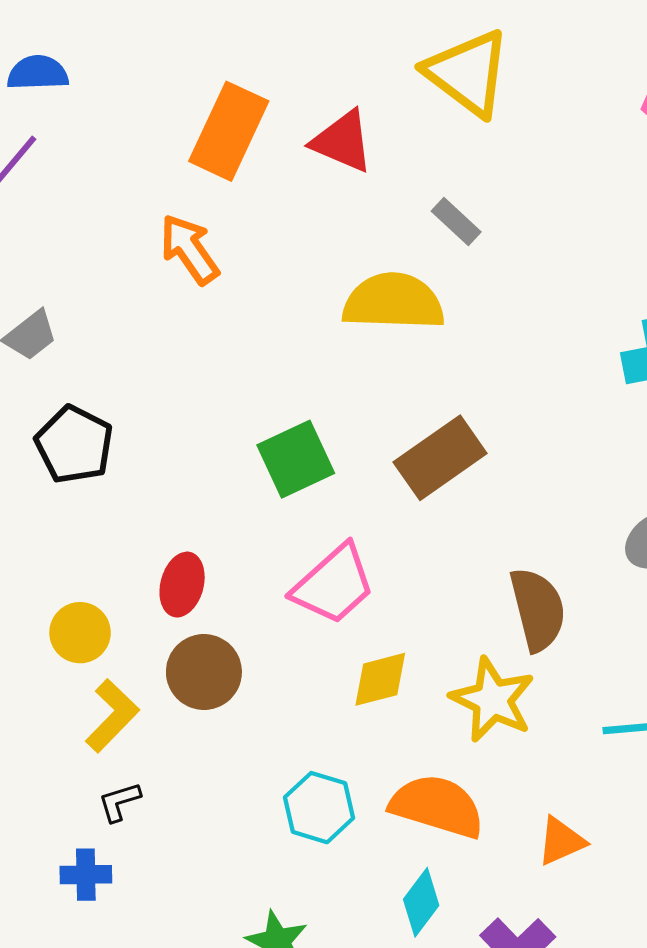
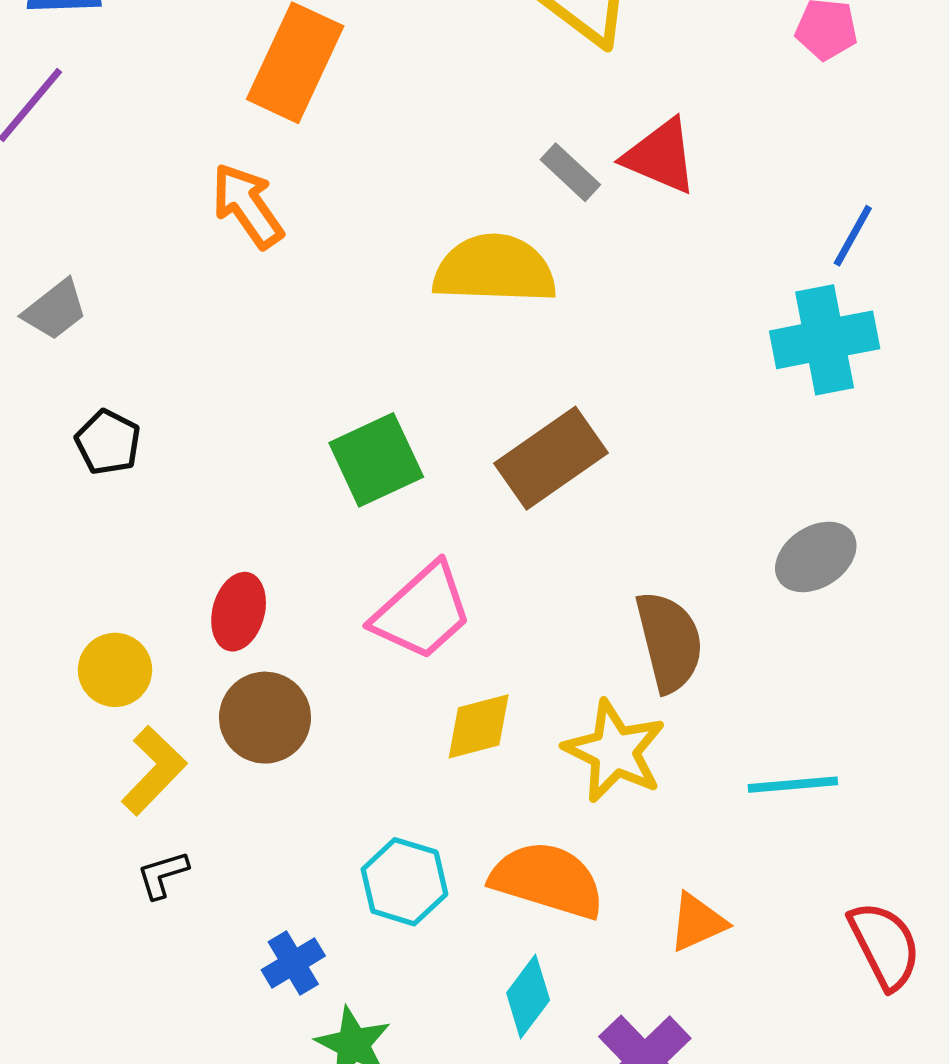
red triangle: (342, 141) -> (660, 156), moved
black pentagon: (74, 445) -> (108, 442), size x0.7
blue cross: (86, 875) -> (293, 963), moved, turned -30

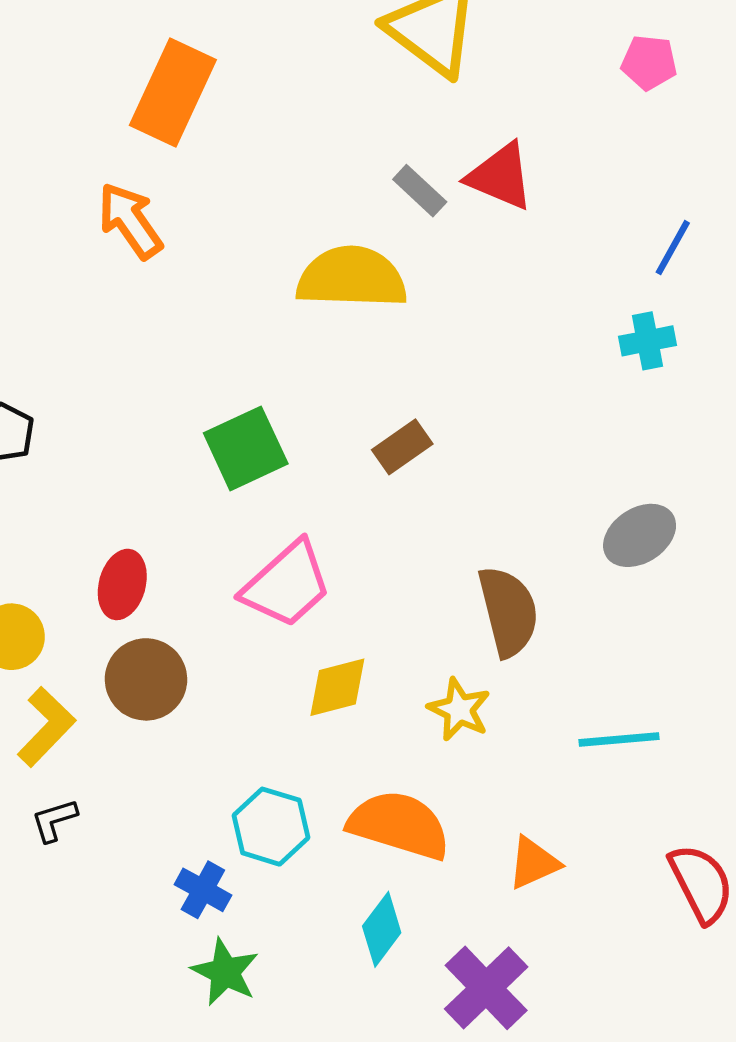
cyan cross: (825, 340) -> (647, 341), size x0.6
brown rectangle: (551, 458) -> (402, 447), size x0.6
yellow star: (615, 751) -> (459, 709), size x0.7
blue cross: (293, 963) -> (203, 890), moved, turned -30

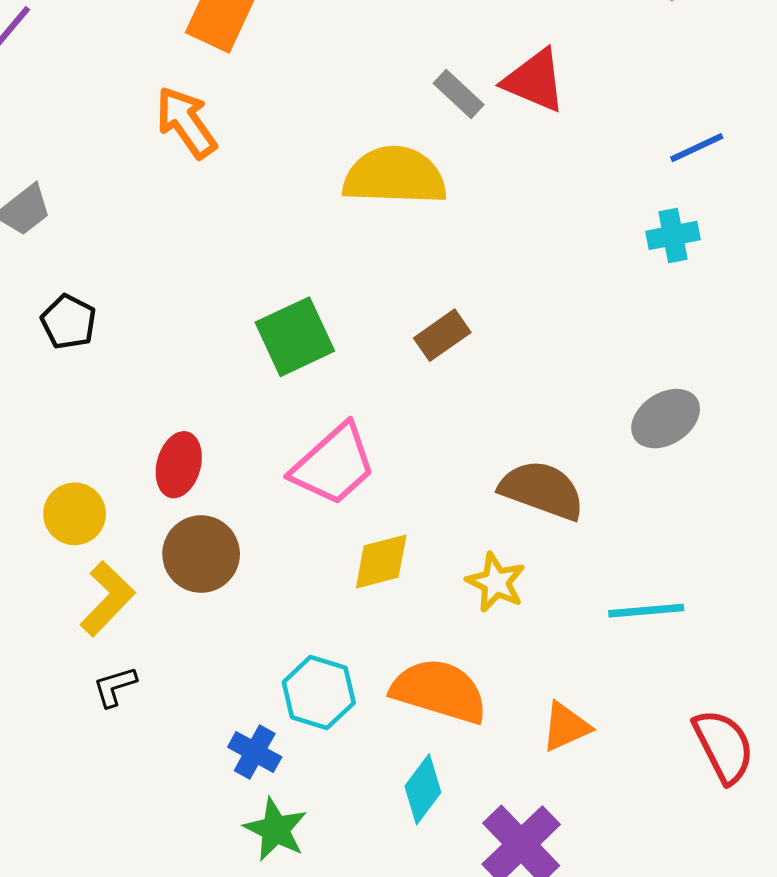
blue line: (673, 248) -> (697, 148), turned 36
brown semicircle: (508, 611) -> (542, 490), turned -56

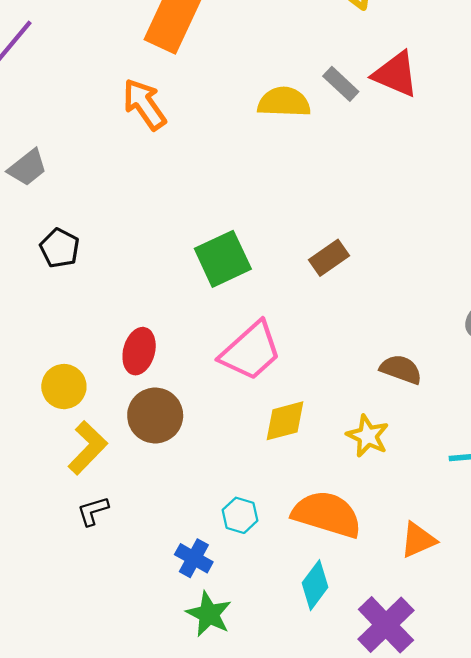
yellow semicircle: (395, 176) -> (284, 102), moved, size x0.7
brown semicircle: (542, 490) -> (401, 369), size x0.7
cyan hexagon: (319, 692) -> (240, 515), size x0.7

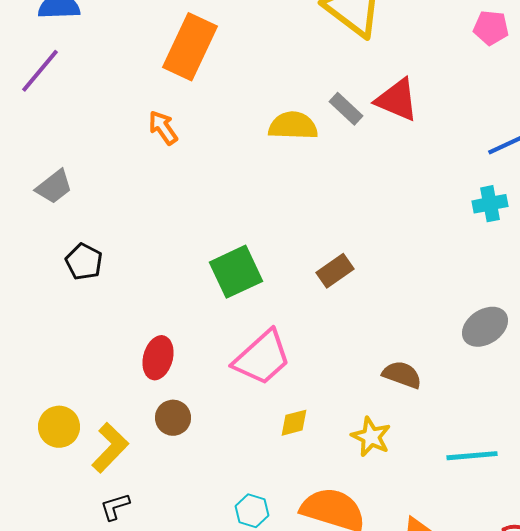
orange arrow: (144, 104) -> (163, 128), size x0.7
yellow circle: (64, 387) -> (59, 427), moved
brown circle: (155, 415) -> (173, 418), size x0.7
yellow diamond: (285, 421) -> (294, 423), size x0.7

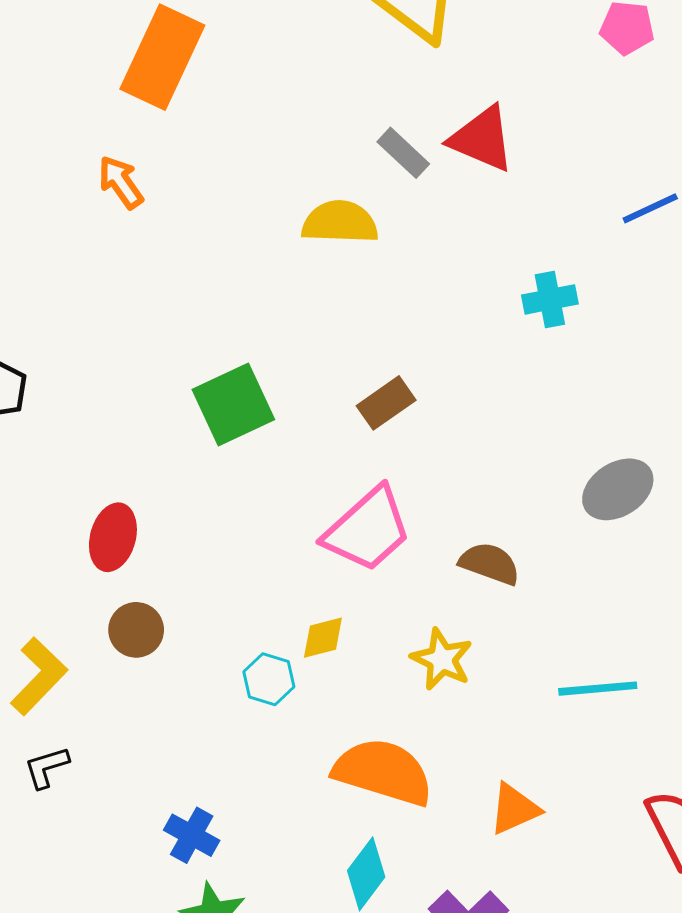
yellow semicircle: (293, 126) -> (340, 222), moved
cyan cross: (490, 204) -> (550, 299), moved
pink trapezoid: (262, 358) -> (368, 530), moved
cyan hexagon: (252, 511) -> (269, 679), moved

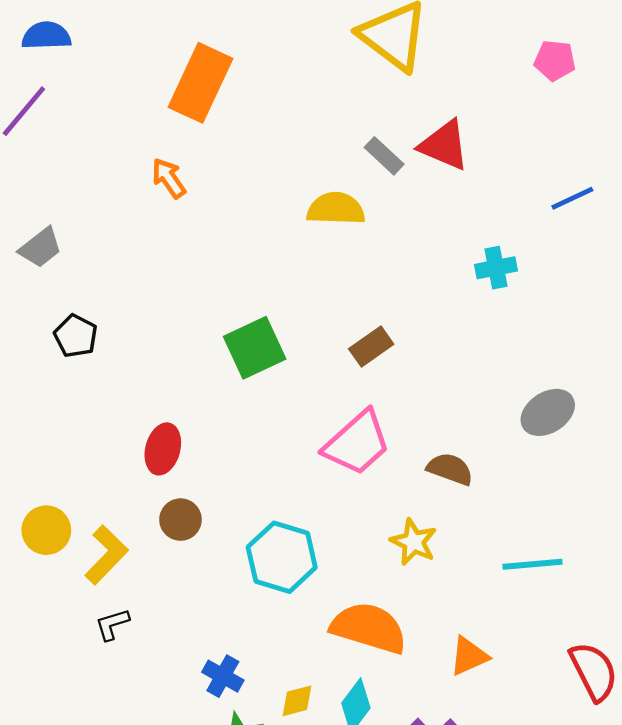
yellow diamond: (323, 638) -> (297, 701), moved
cyan hexagon: (269, 679) -> (282, 557), size x1.8

